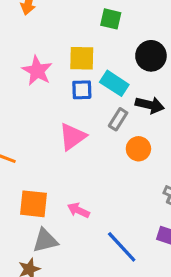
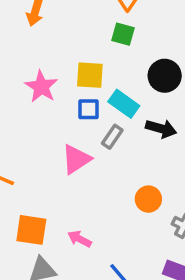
gray rectangle: (118, 119) -> (112, 137), moved
orange circle: (138, 149) -> (148, 199), moved

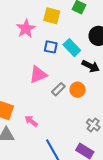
yellow square: (90, 75) -> (52, 16), moved
gray rectangle: (112, 137) -> (58, 89), moved
orange circle: (148, 199) -> (78, 90), moved

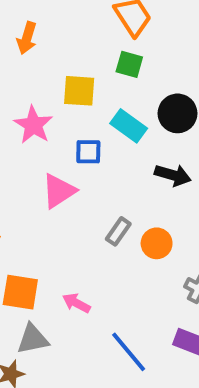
cyan rectangle: (72, 48) -> (129, 126), moved
pink triangle: (38, 75) -> (59, 191), moved
orange circle: (78, 90) -> (157, 243), moved

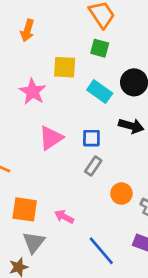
blue square: (88, 152) -> (91, 138), moved
orange circle: (157, 243) -> (121, 194), moved
gray triangle: (33, 339) -> (34, 242), turned -40

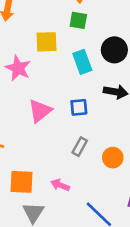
cyan rectangle: (100, 92) -> (82, 62), turned 40
gray rectangle: (93, 166) -> (80, 147), moved

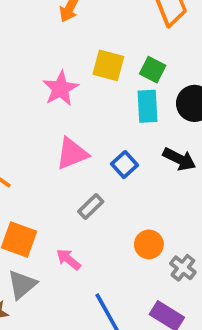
green square: (78, 20) -> (153, 70), moved
blue square: (79, 107) -> (125, 165), turned 36
gray rectangle: (80, 147) -> (91, 206), moved

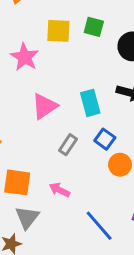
cyan rectangle: (148, 106) -> (90, 103), moved
blue square: (125, 165) -> (105, 139), moved

